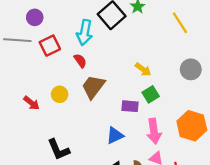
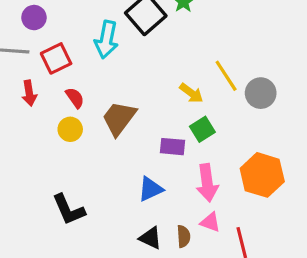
yellow line: (180, 23) -> (226, 76), moved
red semicircle: (80, 61) -> (75, 98), moved
red arrow: (31, 103) -> (29, 93), moved, turned 42

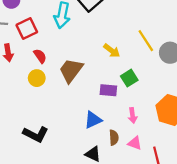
yellow arrow: (191, 93) -> (112, 51), moved
pink arrow: (207, 183) -> (133, 116), size x0.6
black L-shape: (69, 210) -> (36, 134), turned -40
brown semicircle: (184, 236) -> (114, 138), moved

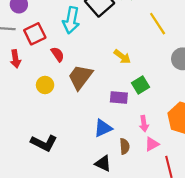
yellow line: (146, 41) -> (158, 24), moved
red semicircle: (40, 56) -> (58, 54), moved
pink triangle: (135, 143) -> (152, 144), moved, turned -48

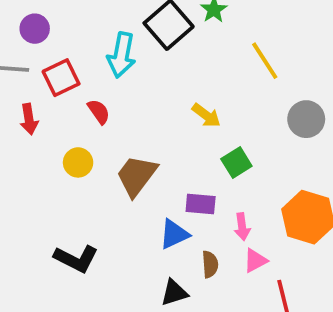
brown trapezoid: (80, 77) -> (136, 176), moved
purple rectangle: (119, 97) -> (201, 204), moved
black triangle: (103, 163) -> (174, 293), turned -42

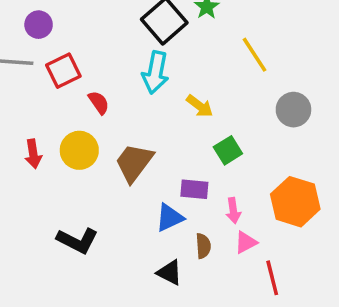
cyan arrow: (121, 55) -> (155, 72), moved
red arrow: (29, 119) -> (33, 154), moved
yellow circle: (78, 162) -> (79, 150), size x1.4
black triangle: (174, 293) -> (170, 272), turned 44

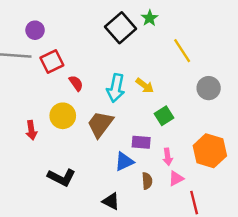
cyan arrow: (155, 72) -> (116, 88), moved
red arrow: (33, 154) -> (31, 130), moved
black triangle: (170, 272) -> (111, 201), moved

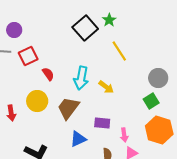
yellow line: (182, 51) -> (119, 51), moved
yellow arrow: (145, 86) -> (106, 87), moved
green square: (164, 116) -> (151, 101), moved
blue triangle: (124, 162) -> (78, 139), moved

